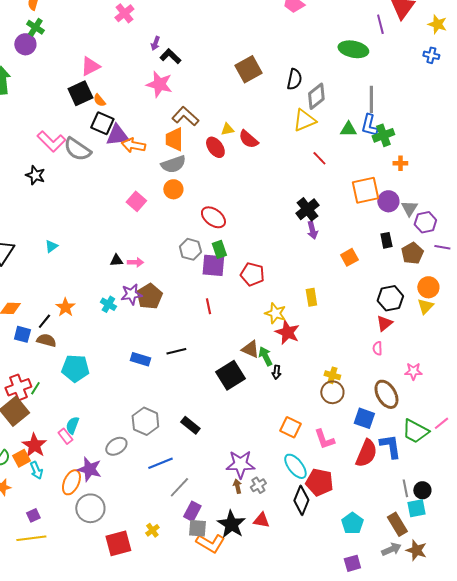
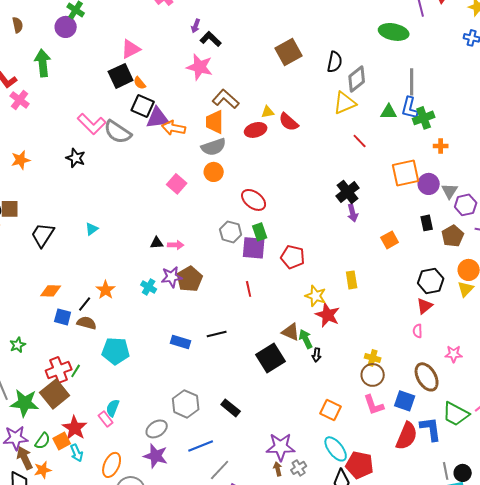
red ellipse: (215, 147) -> (256, 130), turned -70
pink L-shape: (324, 439) -> (374, 405), moved
purple star: (89, 469) -> (156, 456), moved

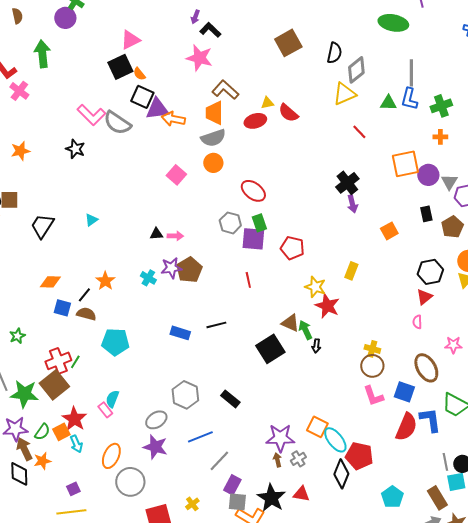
green cross: (424, 118) -> (441, 106), moved
yellow rectangle: (352, 280) -> (351, 271), turned 30
orange square: (331, 410) -> (317, 427), moved

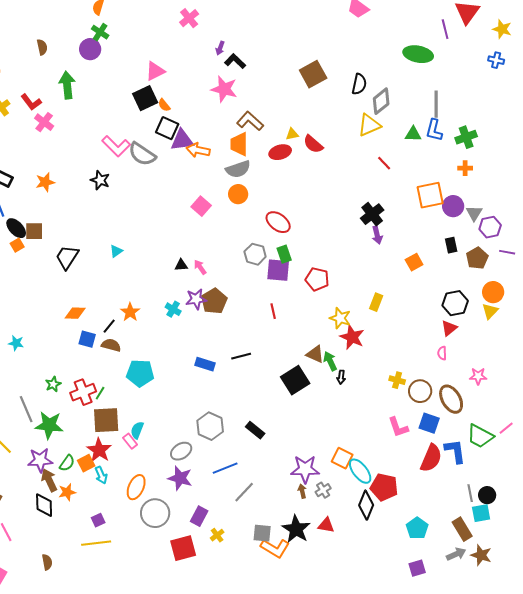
pink arrow: (175, 236) -> (200, 267), turned -126
green star: (17, 336) -> (53, 384), moved
brown circle: (372, 366) -> (420, 391), moved
brown square: (54, 385) -> (106, 420), moved, turned 36
purple rectangle: (232, 485) -> (199, 516), moved

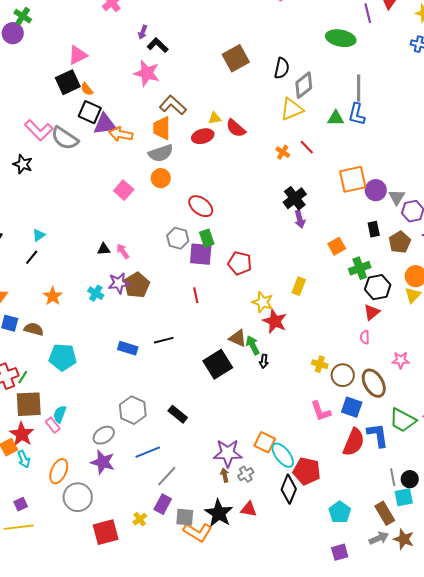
green cross: (466, 137) -> (360, 268), moved
orange cross: (465, 168) -> (283, 152), moved, turned 32
black line: (109, 326) -> (32, 257), moved
purple rectangle: (199, 516) -> (163, 504), moved

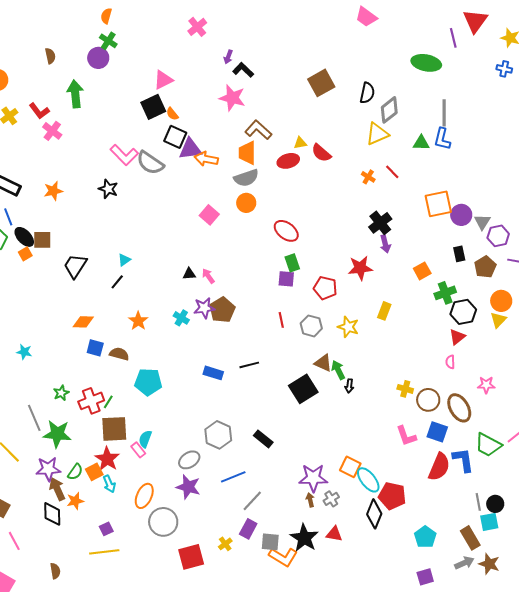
gray hexagon: (178, 238) -> (311, 326), moved
purple square: (201, 254) -> (286, 279), size x0.7
red star: (275, 321) -> (360, 268), moved, turned -30

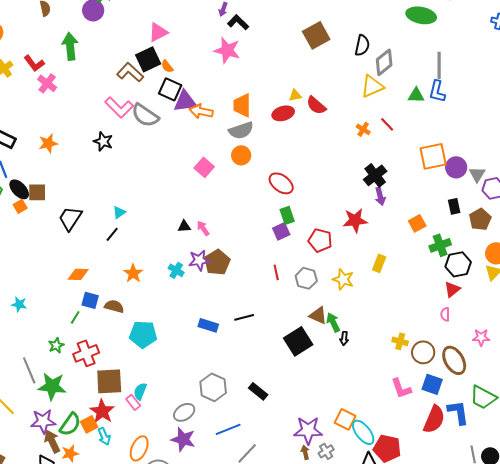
brown L-shape: (258, 130) -> (130, 72), moved
purple square: (286, 279) -> (281, 231), turned -30
green line: (108, 402) -> (75, 317), moved
green semicircle: (75, 472) -> (70, 424), size x1.4

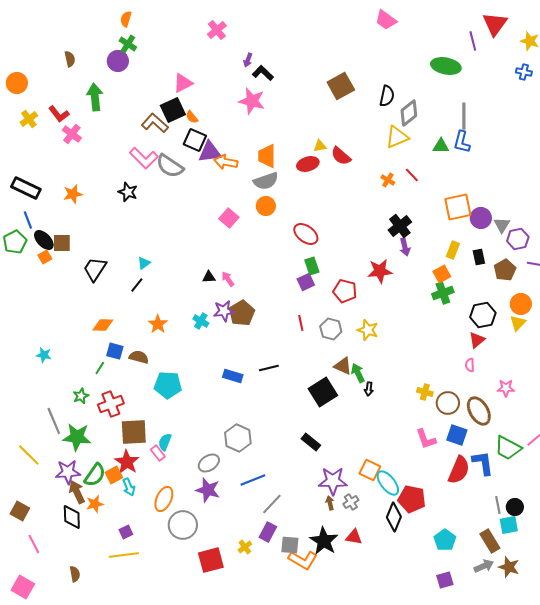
green cross: (440, 245) -> (443, 293), moved
yellow rectangle: (379, 263) -> (453, 250), moved
black rectangle: (258, 391) -> (311, 442), moved

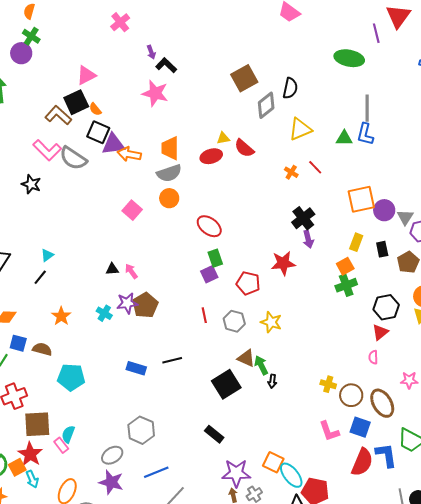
purple arrow: (248, 60) -> (151, 52), turned -40
gray diamond: (409, 113) -> (266, 105), moved

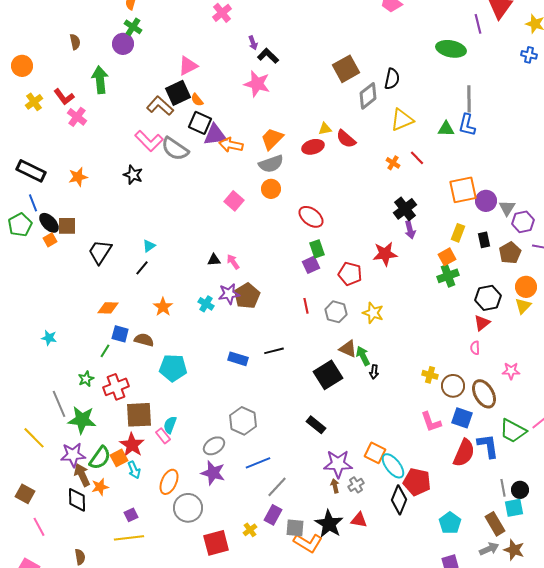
orange trapezoid: (170, 148) -> (272, 139), turned 45

